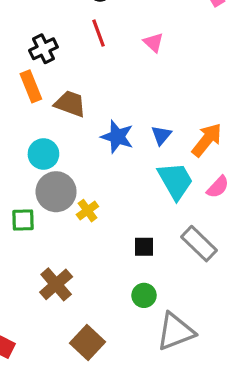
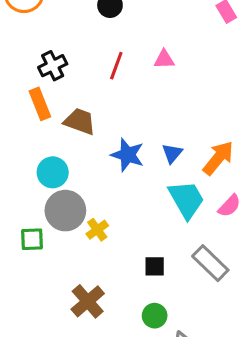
red line: (98, 33) -> (116, 66), moved, turned 40
pink triangle: (153, 42) -> (164, 59), turned -45
brown cross: (56, 284) -> (88, 301), moved

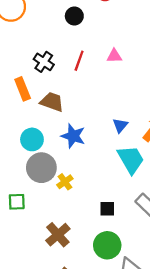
black cross: (53, 66) -> (44, 62), moved, turned -30
blue star: (127, 155) -> (73, 136), moved
green square: (32, 239) -> (17, 202), moved
green circle: (155, 316) -> (107, 245), size x1.5

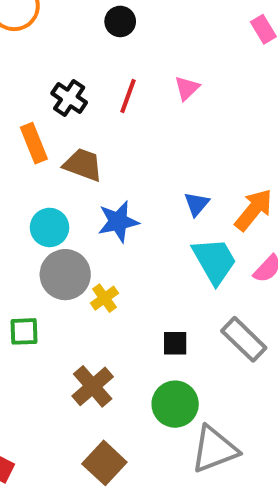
pink triangle: (114, 56) -> (187, 88), turned -42
blue star: (73, 136) -> (118, 222), turned -30

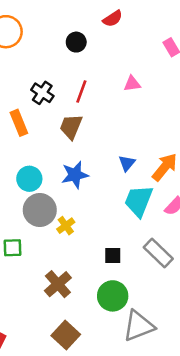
pink triangle: (187, 88) -> (132, 84), moved, turned 36
brown trapezoid: (83, 165) -> (71, 127), moved, turned -88
cyan trapezoid: (214, 261) -> (139, 201), turned -128

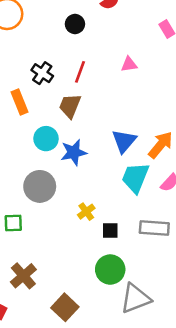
blue triangle: (127, 163) -> (124, 141), size x1.5
cyan circle: (29, 179) -> (46, 139), moved
yellow cross: (66, 226) -> (86, 212), moved
gray rectangle: (158, 253) -> (154, 228), turned -40
brown cross: (58, 284) -> (23, 276), moved

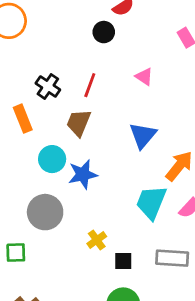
black circle: (75, 24) -> (104, 32), moved
pink triangle: (129, 64) -> (144, 77), turned 42
blue triangle: (124, 141) -> (143, 135), moved

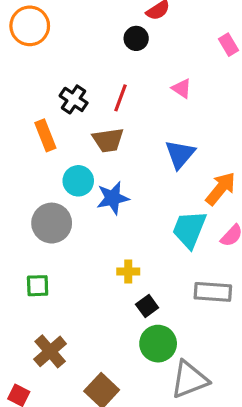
brown trapezoid: (79, 123) -> (108, 140), turned -120
gray circle: (45, 212) -> (52, 223), moved
yellow cross: (97, 240) -> (128, 272), turned 36
black square: (123, 261) -> (147, 306), moved, turned -36

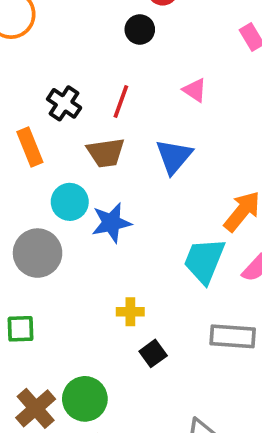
blue triangle: (180, 154) -> (174, 156), moved
green circle: (158, 344) -> (85, 399), moved

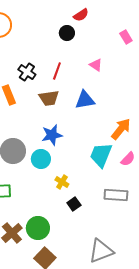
blue triangle: (174, 156) -> (85, 100), turned 40
cyan circle: (70, 202) -> (41, 159), moved
yellow cross: (130, 312) -> (62, 182), turned 32

